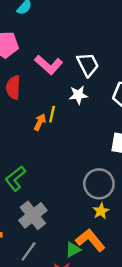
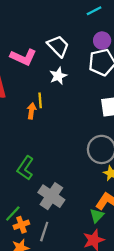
gray line: (29, 251) -> (44, 232), moved

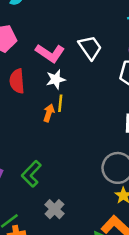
white star: (58, 76) -> (56, 79), moved
gray cross: (51, 196) -> (54, 209), size x0.7

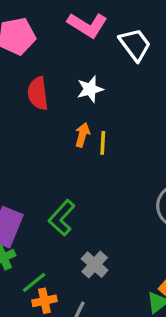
pink L-shape: (50, 53) -> (87, 25), moved
yellow line: (60, 103) -> (103, 143), moved

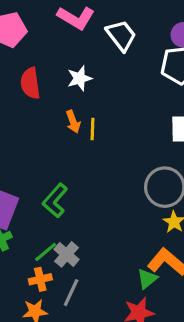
orange arrow: (82, 135) -> (73, 122), turned 145
gray cross: (95, 265) -> (67, 254), moved
green line: (34, 282) -> (46, 252), moved

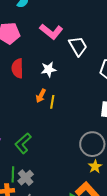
orange arrow: (73, 122) -> (41, 96), turned 40
green line: (46, 252) -> (13, 174), turned -56

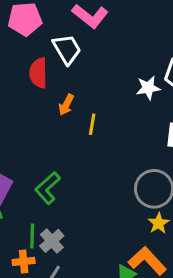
white trapezoid: (78, 46) -> (67, 49), moved
white star: (48, 69) -> (148, 88), moved
orange arrow: (41, 96) -> (66, 105), moved

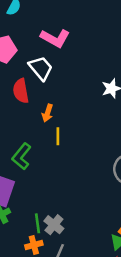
yellow line: (92, 124) -> (58, 136), moved
green L-shape: (48, 188) -> (22, 156), moved

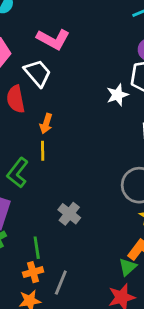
yellow line: (58, 136) -> (43, 151), moved
gray cross: (54, 225) -> (69, 214), moved

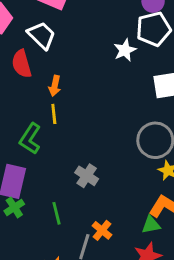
green triangle: (128, 267) -> (151, 225), turned 36
orange cross: (33, 272) -> (102, 230), moved, turned -30

